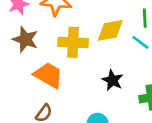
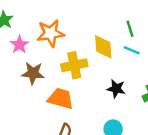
yellow diamond: (110, 30) -> (103, 47), turned -70

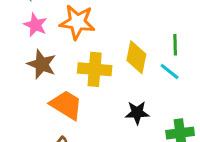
pink star: (19, 45) -> (35, 25), turned -30
black star: (116, 89) -> (137, 113), turned -30

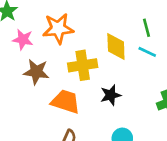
black star: (137, 113) -> (111, 95), moved

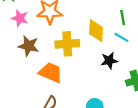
black star: (111, 95) -> (109, 61), moved

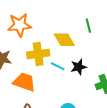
yellow diamond: (96, 31) -> (64, 40), turned -30
cyan line: (121, 37) -> (58, 66), moved

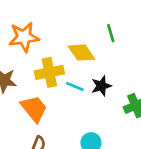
orange trapezoid: (24, 82) -> (34, 109), turned 35

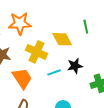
yellow cross: (49, 72) -> (37, 52), turned 30
cyan line: (75, 86) -> (54, 72), moved, turned -48

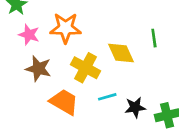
black star: (75, 66) -> (135, 107), moved
orange trapezoid: (22, 78) -> (64, 102), turned -30

